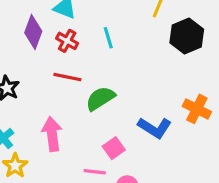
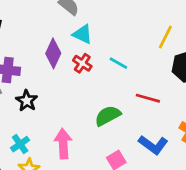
cyan line: (108, 38) -> (118, 63), turned -48
red line: (67, 77) -> (148, 98), moved

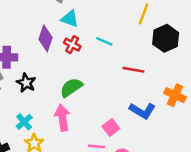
green semicircle: (108, 116) -> (71, 87), moved

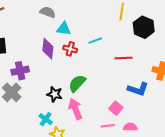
cyan line: (104, 41) -> (95, 41), turned -32
black star: (26, 83) -> (55, 94), moved

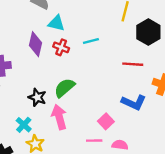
red line: (124, 58) -> (133, 64), moved

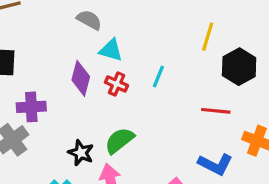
cyan line: (91, 41) -> (158, 77), turned -56

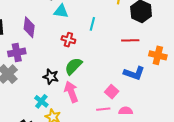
purple diamond: (81, 78) -> (29, 27), moved
red cross: (117, 84) -> (68, 40), moved

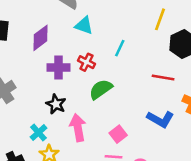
purple diamond: (29, 27) -> (41, 38), turned 35
purple cross: (17, 52) -> (58, 68), moved
green semicircle: (73, 66) -> (101, 89), moved
pink square: (112, 92) -> (118, 134), moved

